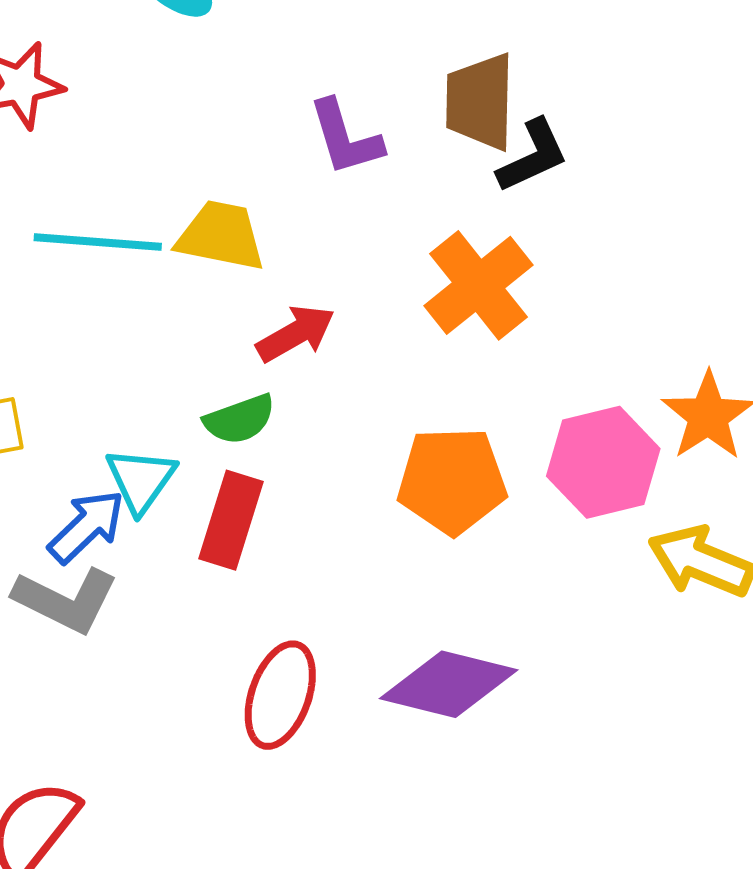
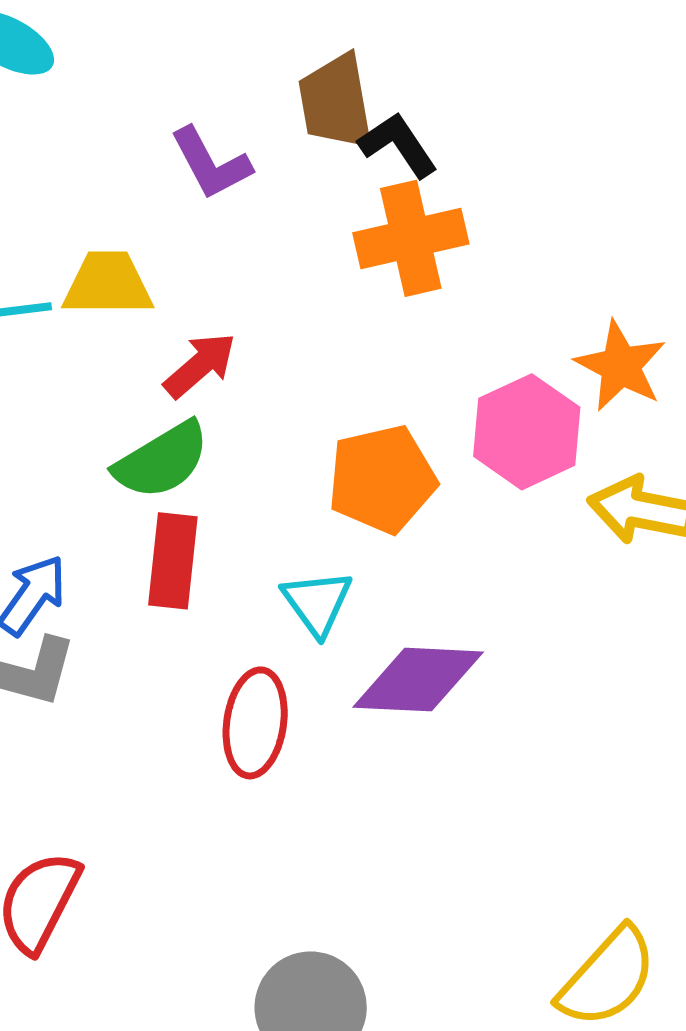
black L-shape: (533, 156) -> (398, 145), turned -88
orange cross: (478, 285) -> (411, 238), moved, turned 37
green semicircle: (240, 419) -> (162, 460), size x1.4
cyan triangle: (141, 480) -> (317, 603), moved

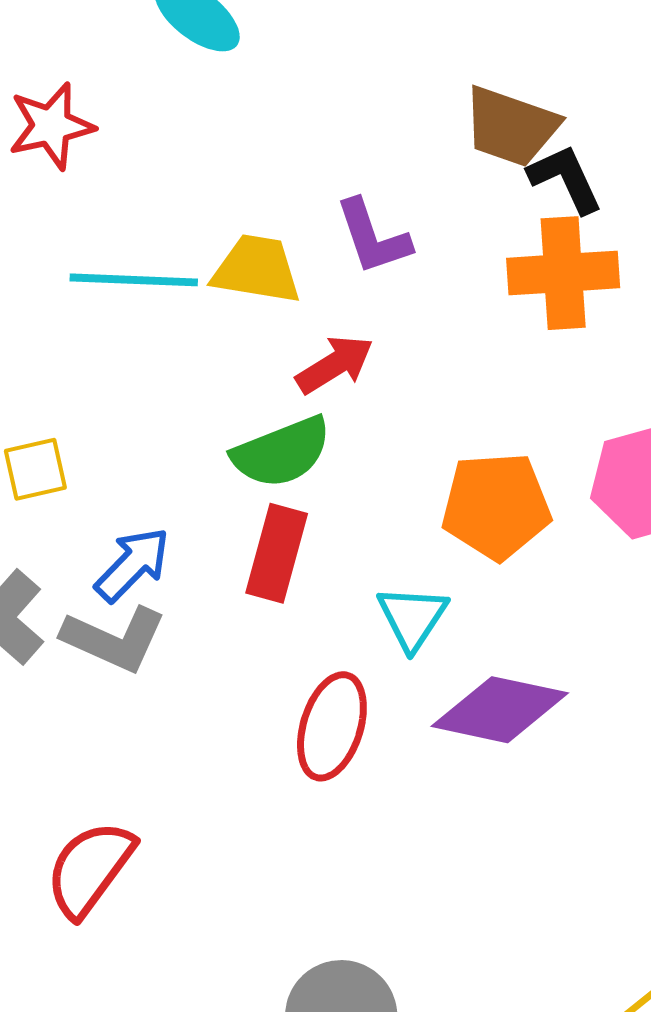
brown trapezoid: (336, 102) -> (511, 126), turned -70
purple L-shape: (211, 163) -> (373, 237), moved

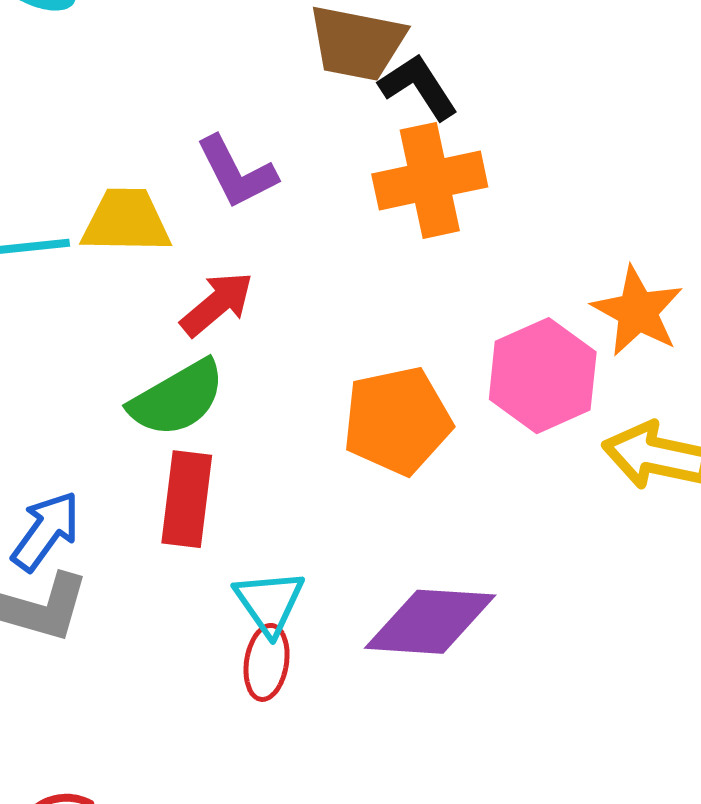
cyan triangle: (412, 618) -> (269, 602), moved
red ellipse: (332, 726) -> (267, 662), size x0.7

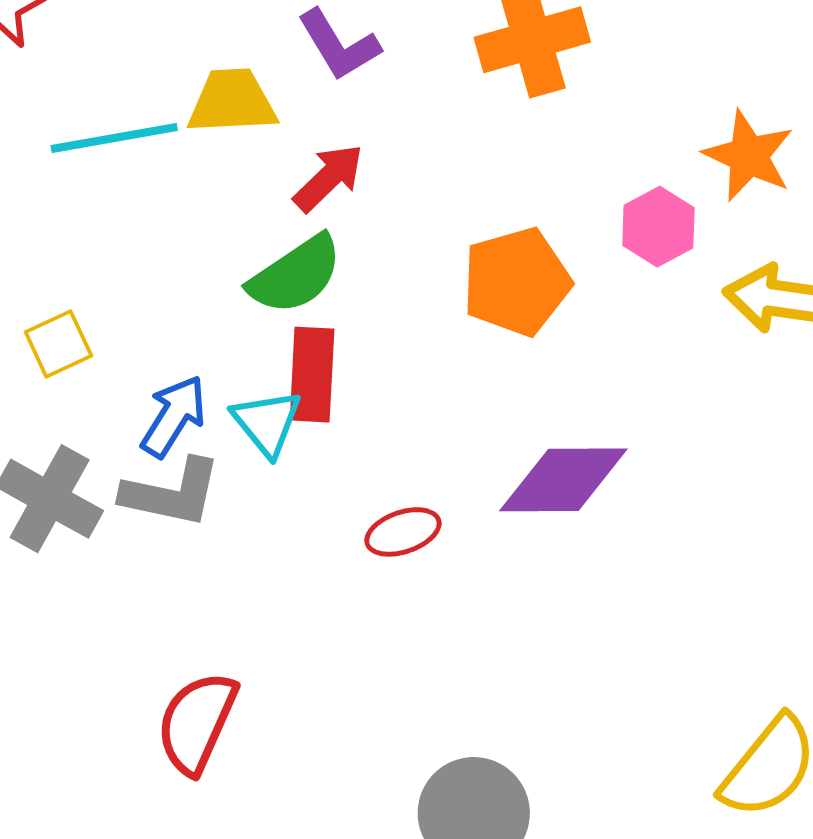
pink hexagon: (543, 376) -> (658, 227), size x0.7
cyan triangle: (269, 602) -> (267, 423), moved
red ellipse: (267, 662) -> (403, 532), turned 66

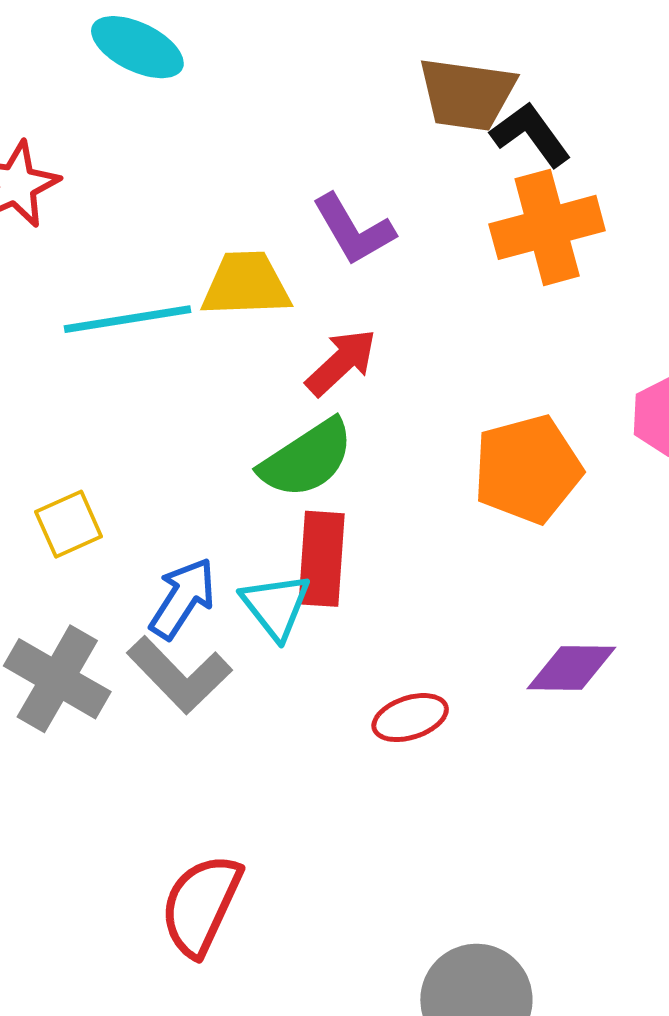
purple diamond: (563, 480) -> (571, 668), size x0.7
gray L-shape: (172, 493) -> (179, 675), turned 33

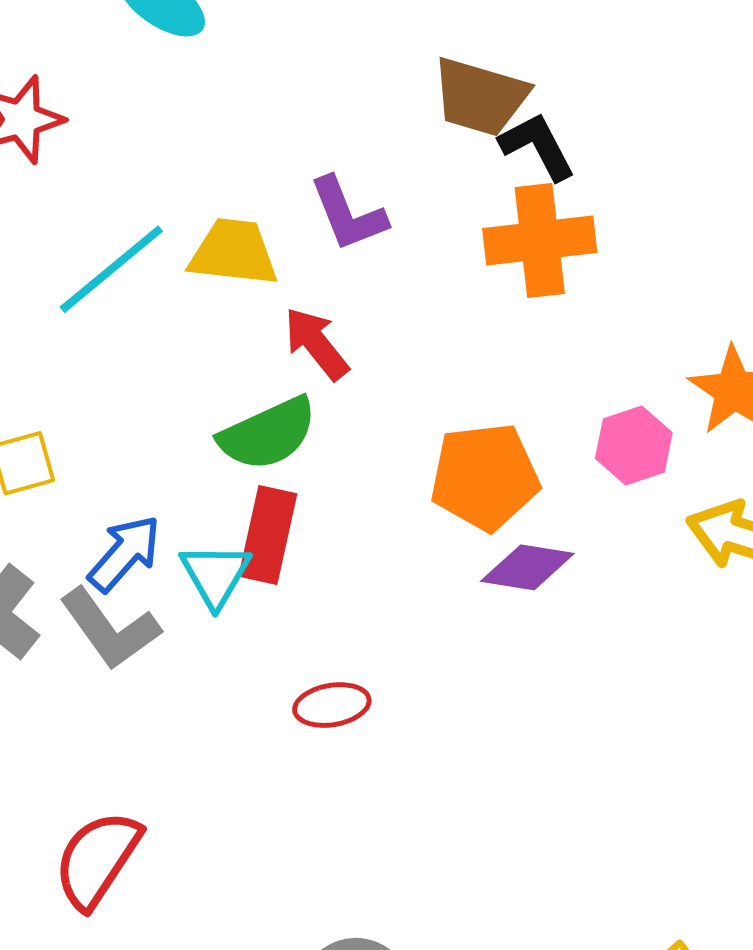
cyan line: (128, 319) -> (111, 269), turned -39
red arrow: (341, 362) -> (316, 343), turned -94
purple diamond: (571, 668) -> (527, 567), moved

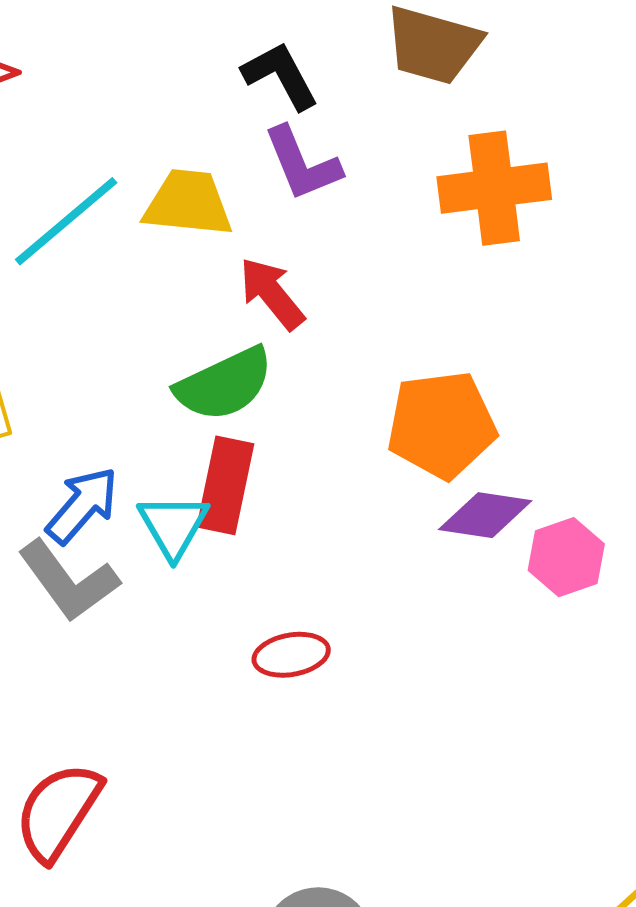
black L-shape: (537, 146) -> (280, 76), moved
pink hexagon: (634, 445) -> (566, 557), moved

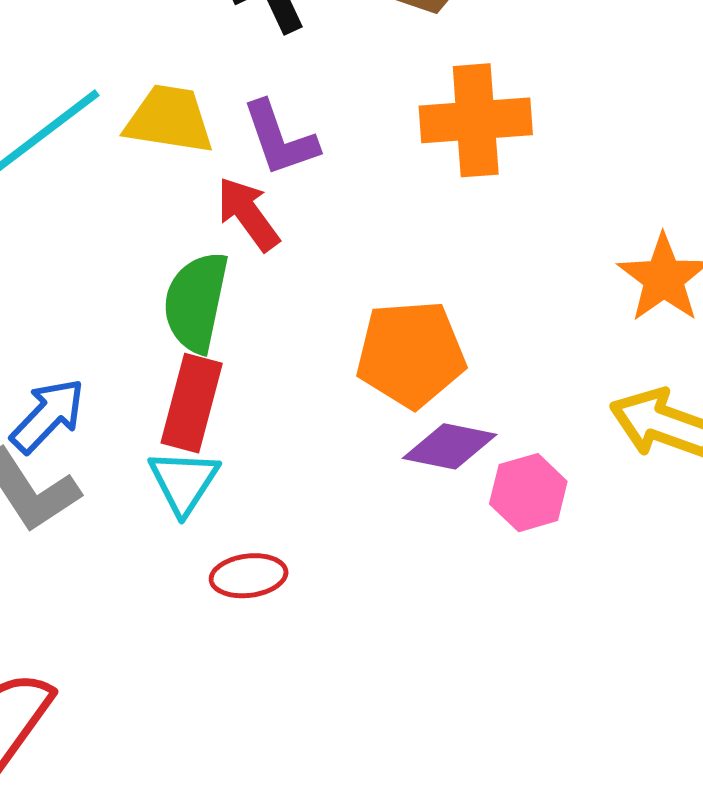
purple L-shape: (302, 164) -> (280, 139), moved
green semicircle: (224, 384) -> (196, 302), turned 124
cyan triangle: (173, 526) -> (184, 482), moved

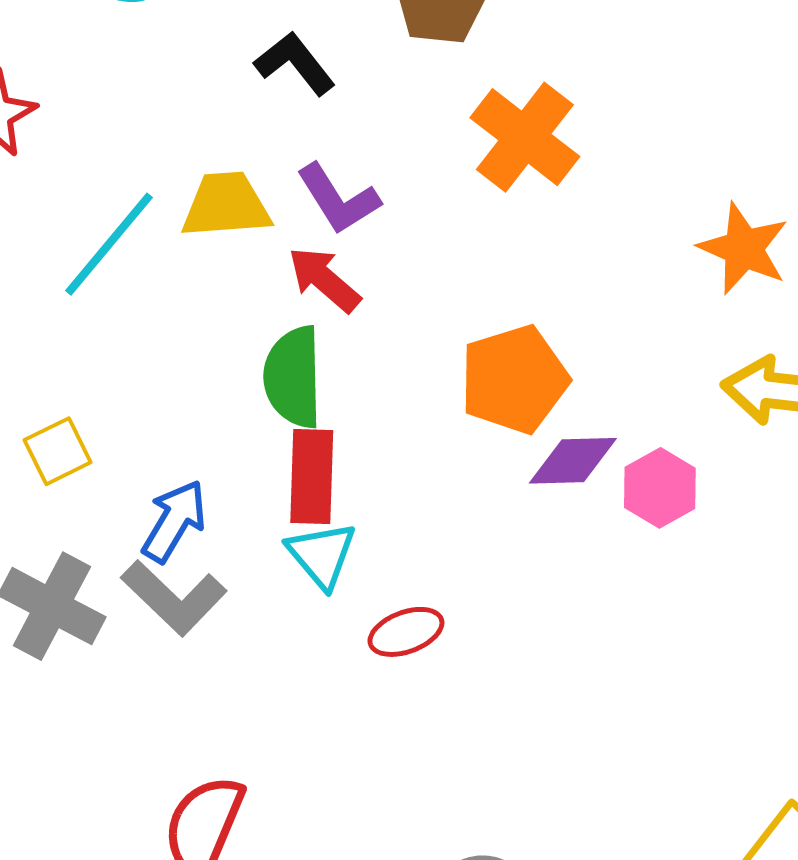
orange cross: (476, 120) -> (525, 137), turned -35

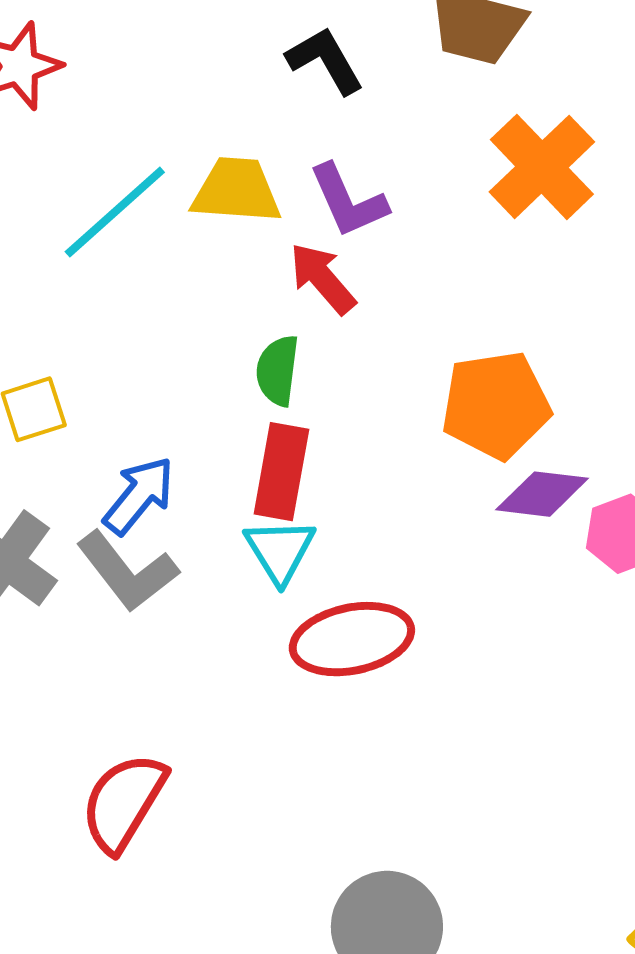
green semicircle: (293, 377) -> (278, 370), size x0.7
red ellipse: (406, 632) -> (352, 639), size x1.6

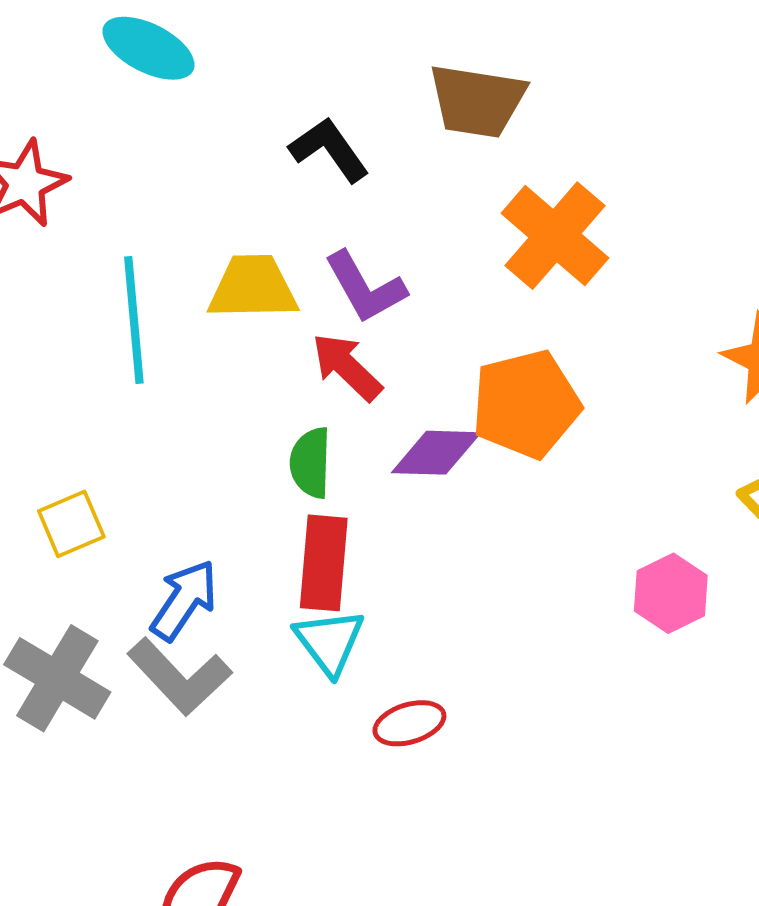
cyan line: (115, 212) -> (134, 320), turned -48
orange pentagon: (496, 405) -> (526, 404), moved
purple diamond: (542, 494) -> (436, 453), moved
red ellipse: (352, 639) -> (409, 723), size x0.6

